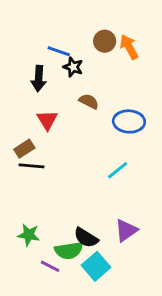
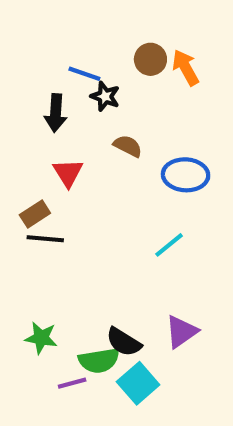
purple line: (50, 266) -> (72, 383), turned -42

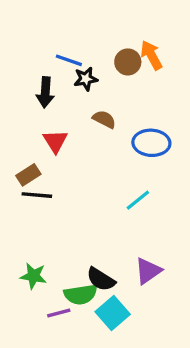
brown circle: (150, 59) -> (128, 62), moved
black star: (105, 96) -> (86, 79), turned -30

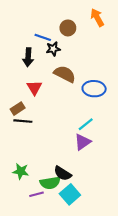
orange arrow: (151, 55) -> (97, 17), moved
brown circle: (128, 62) -> (68, 28), moved
brown semicircle: (104, 119) -> (65, 74), size x1.5
purple triangle: (148, 271) -> (83, 142), moved

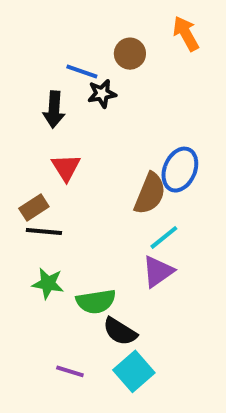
brown semicircle: (65, 74) -> (150, 194), moved, turned 85
blue ellipse: (94, 89) -> (180, 170), turned -70
green star: (21, 171) -> (48, 283), moved
green semicircle: (50, 183) -> (96, 301), moved
purple line: (36, 194) -> (70, 371), turned 32

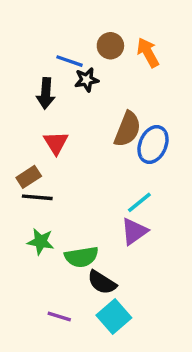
orange arrow: (186, 34) -> (148, 53), moved
brown semicircle: (150, 194) -> (127, 129), moved

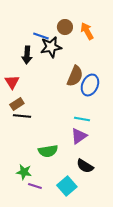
black star: (87, 80) -> (51, 47), size x1.5
red triangle: (56, 143) -> (12, 82), moved
cyan line: (139, 202) -> (82, 119), turned 49
green star: (41, 242) -> (24, 172), moved
black semicircle: (102, 282) -> (85, 166), moved

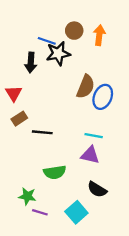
orange arrow: (87, 31) -> (99, 35), turned 36
black line: (22, 116) -> (42, 132), moved
purple triangle: (79, 136) -> (90, 155), turned 48

